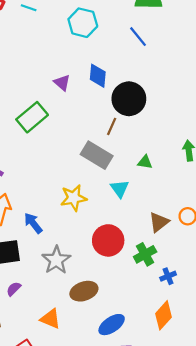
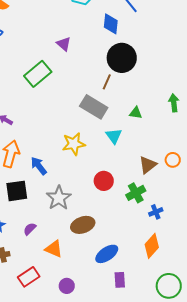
blue diamond: (98, 76) -> (111, 24), moved
red circle: (108, 240) -> (104, 181), size x0.7
purple semicircle: (14, 289) -> (30, 229), moved

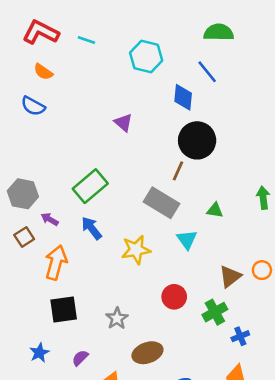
green rectangle: (38, 74) -> (90, 186), moved
blue arrow: (39, 166) -> (92, 228), moved
gray star: (59, 198) -> (117, 318), size x0.7

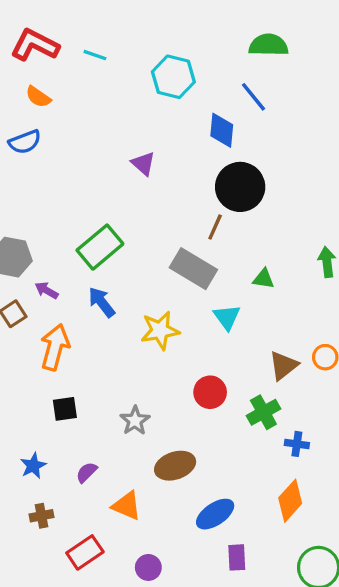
blue semicircle: (33, 106) -> (25, 142), turned -50
black square: (64, 310) -> (65, 409), size x0.7
blue cross: (240, 336) -> (297, 444), turned 30

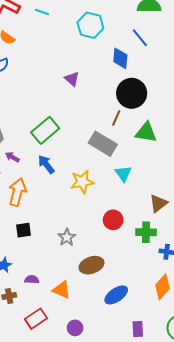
green triangle: (263, 279) -> (146, 132), moved, size x1.6
green cross: (263, 412) -> (146, 232), turned 30
purple semicircle: (87, 472) -> (32, 280), moved, turned 48
purple rectangle: (237, 557) -> (138, 329), moved

